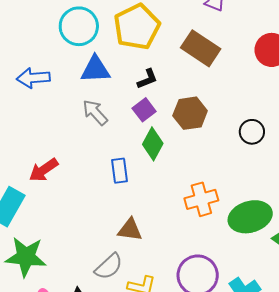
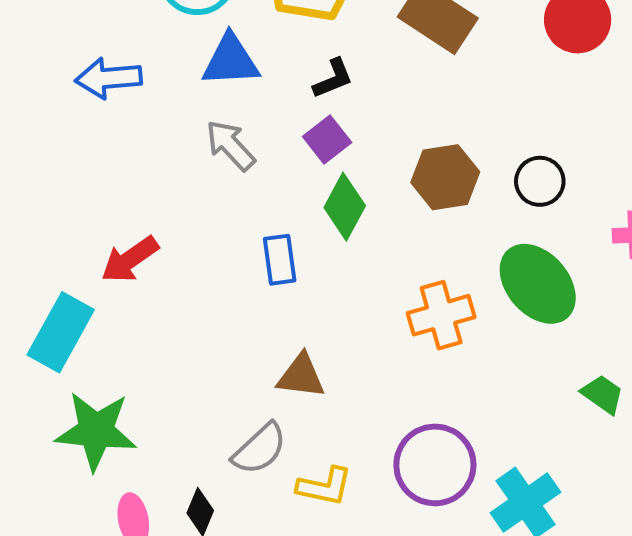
brown hexagon: (190, 113) -> (445, 177), moved
green ellipse: (250, 217) -> (538, 284), moved, turned 66

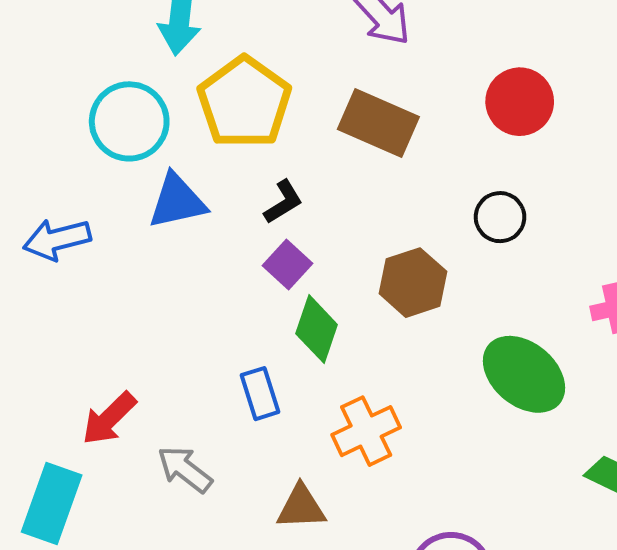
gray arrow: (231, 145) -> (185, 469), moved
black circle: (540, 181) -> (500, 217), moved
orange cross: (441, 315) -> (366, 431), moved

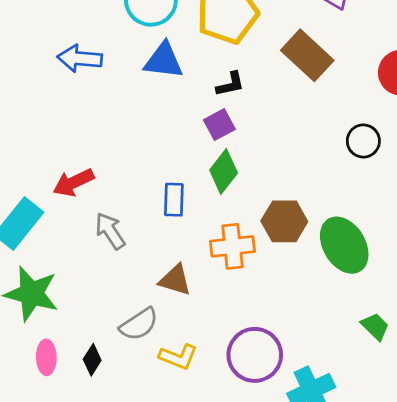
brown hexagon: (413, 283) -> (284, 221), moved

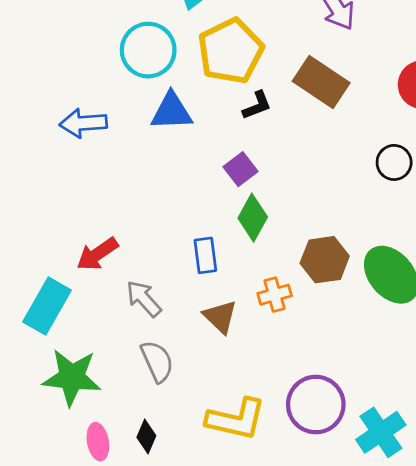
black L-shape: (230, 84) -> (257, 105), moved
orange cross: (232, 246) -> (275, 295), size x0.7
brown triangle: (175, 280) -> (220, 317), moved, turned 36
gray semicircle: (139, 324) -> (157, 361), moved, turned -72
yellow L-shape: (178, 357) -> (236, 419), size x1.5

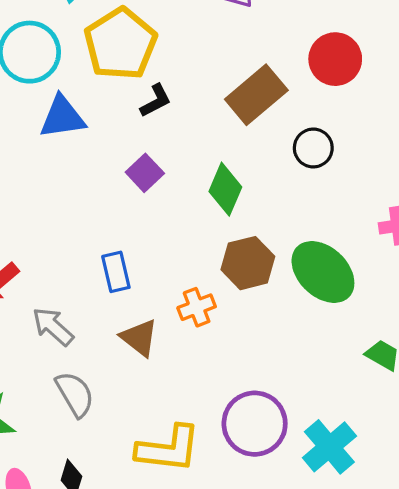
brown rectangle: (321, 82) -> (256, 95), moved, turned -68
green diamond: (253, 218) -> (225, 189), moved

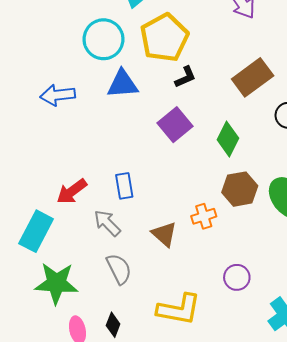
purple square: (145, 173) -> (175, 125), size x1.4
blue rectangle: (116, 272) -> (124, 186), moved
purple circle: (255, 424) -> (237, 277), moved, size x0.6

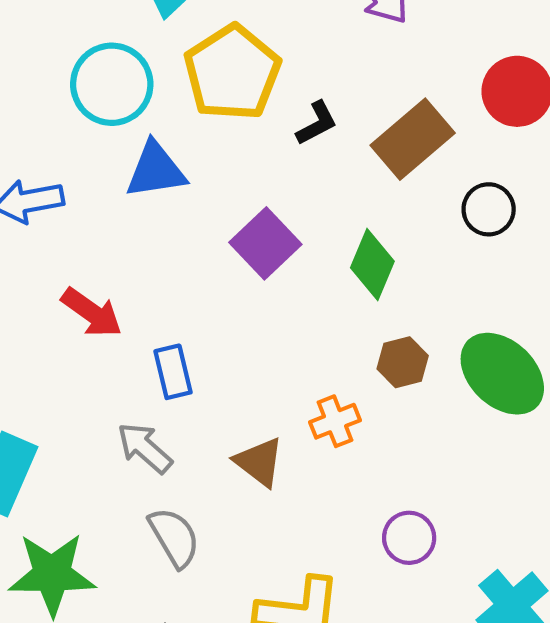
black L-shape: (185, 77) -> (317, 123), moved
brown hexagon: (240, 189) -> (403, 362), size x0.7
red arrow: (72, 191) -> (92, 313), moved, turned -104

